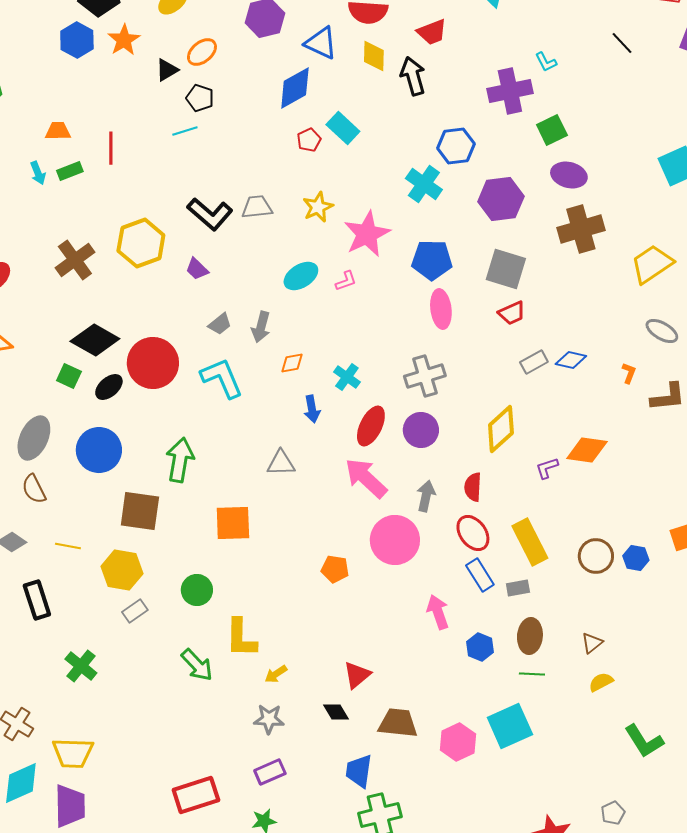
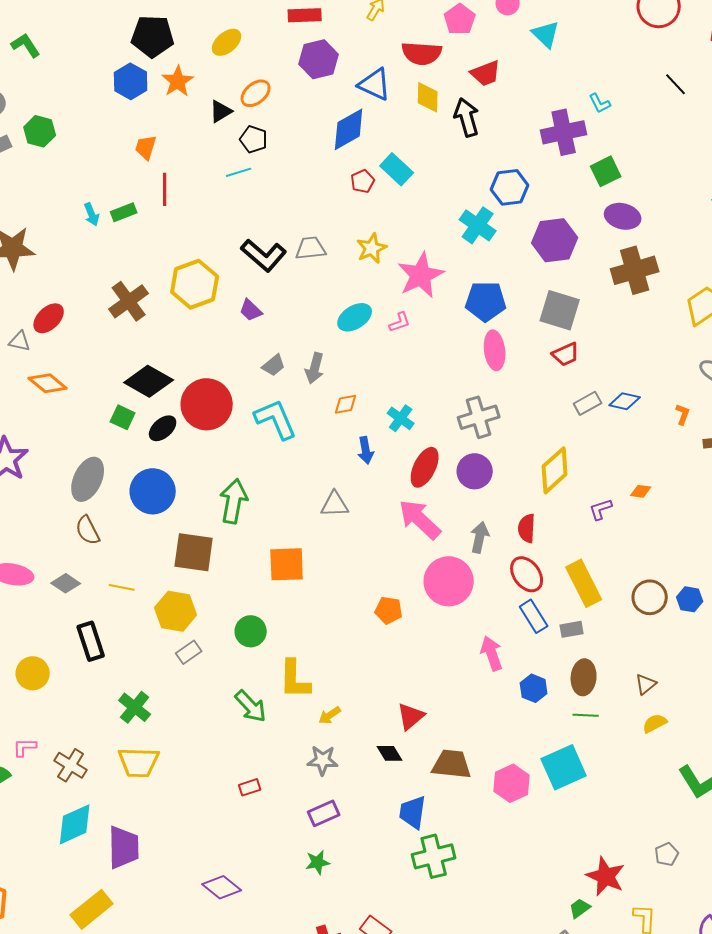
orange trapezoid: (58, 131) -> (146, 147), moved, turned -72
orange diamond: (587, 450) -> (641, 491), size x0.5
yellow trapezoid: (73, 753) -> (139, 762), moved
red rectangle: (196, 795) -> (250, 787), moved, size x0.5

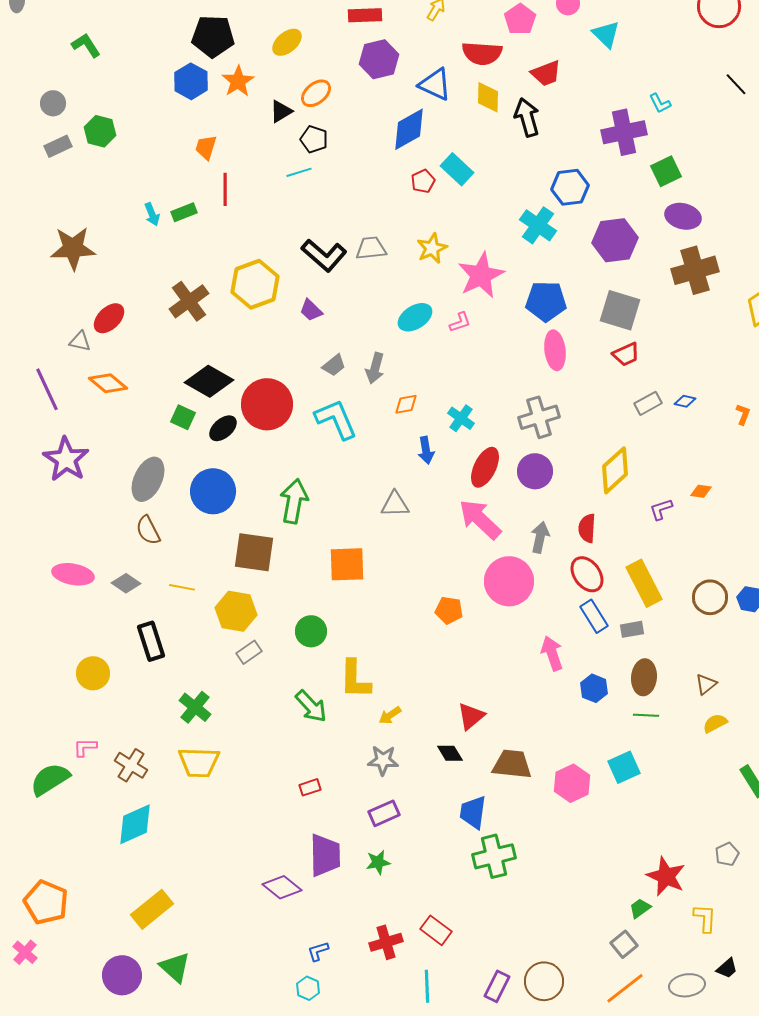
blue diamond: (625, 401) -> (685, 401), size x0.7
cyan square: (564, 767) -> (624, 767), size x0.7
purple trapezoid: (124, 847) -> (325, 855), moved

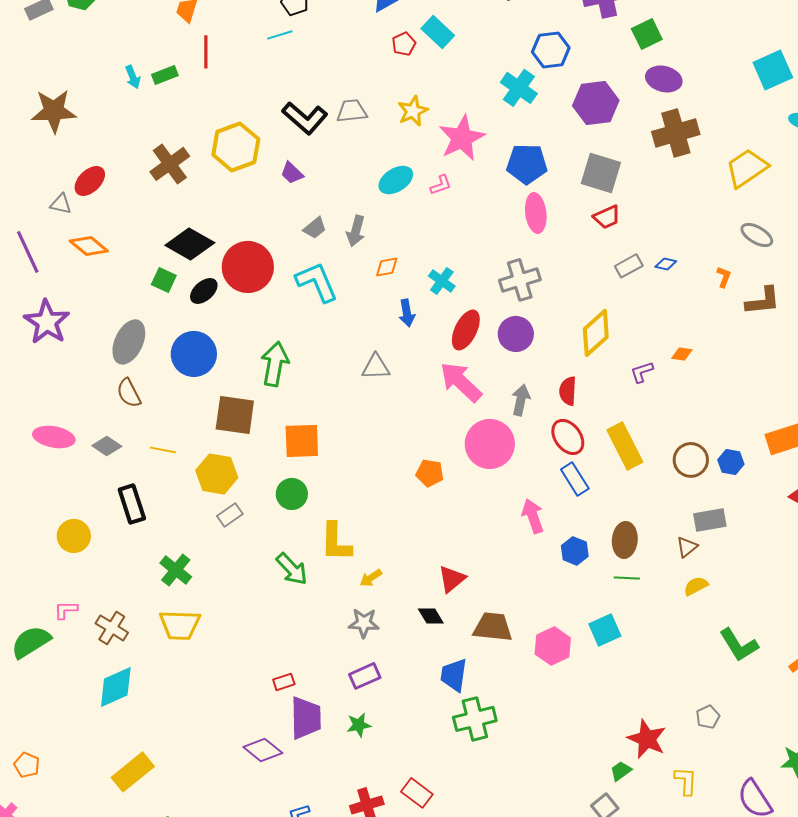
orange square: (347, 564) -> (302, 441), moved
gray rectangle: (632, 629) -> (710, 520), moved, size x1.4
red rectangle: (310, 787) -> (284, 682), moved
orange pentagon: (46, 902) -> (27, 765), size x0.6

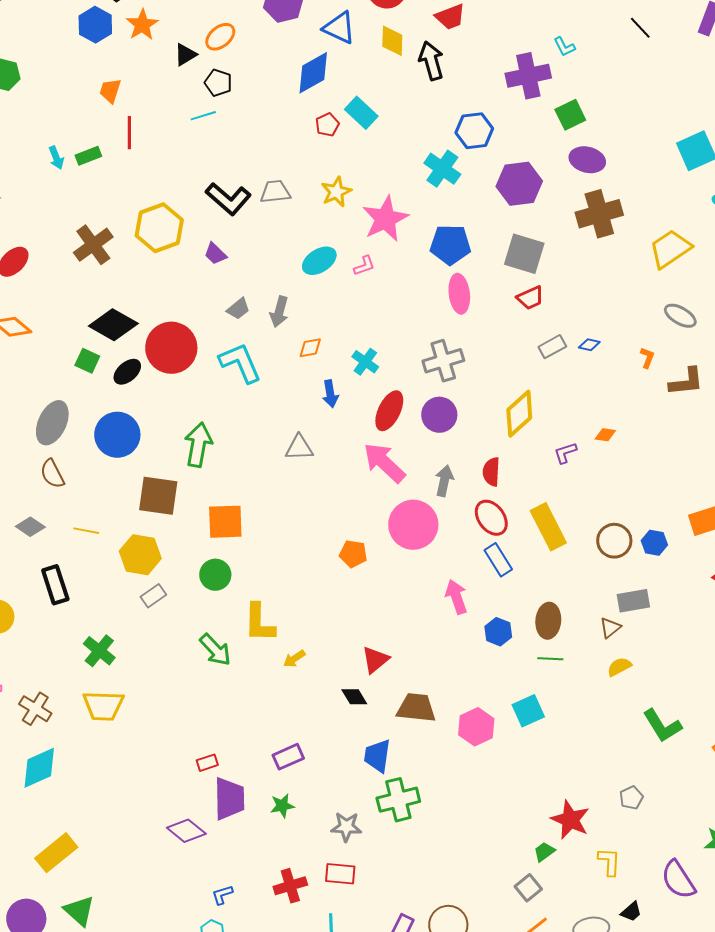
gray star: (364, 623) -> (346, 827), moved
red rectangle: (417, 793) -> (340, 874), turned -32

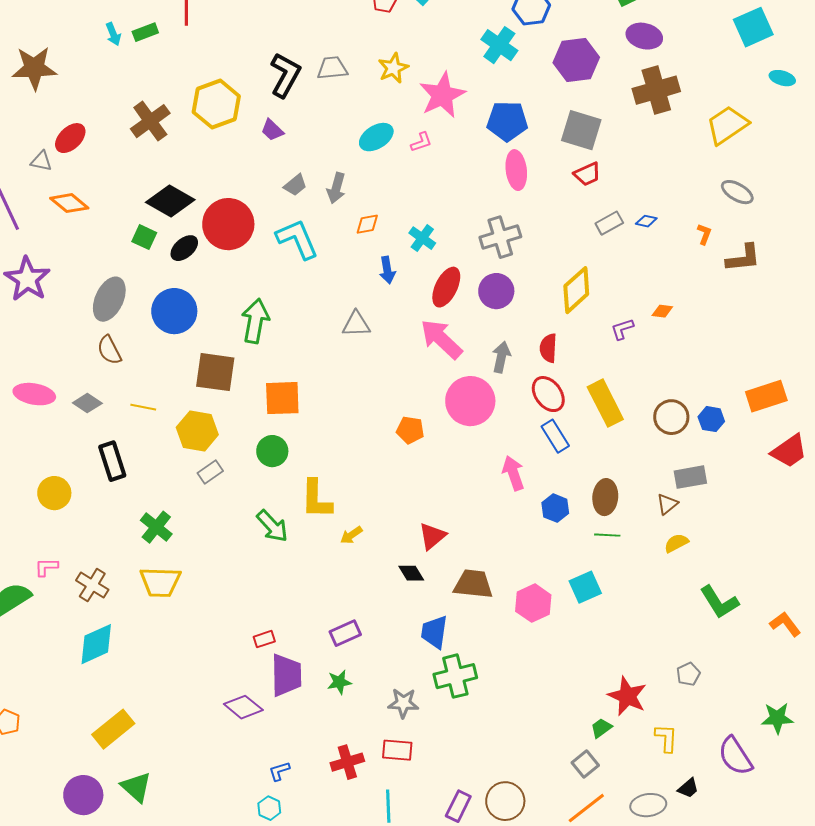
black L-shape: (228, 199) -> (285, 75), turned -102

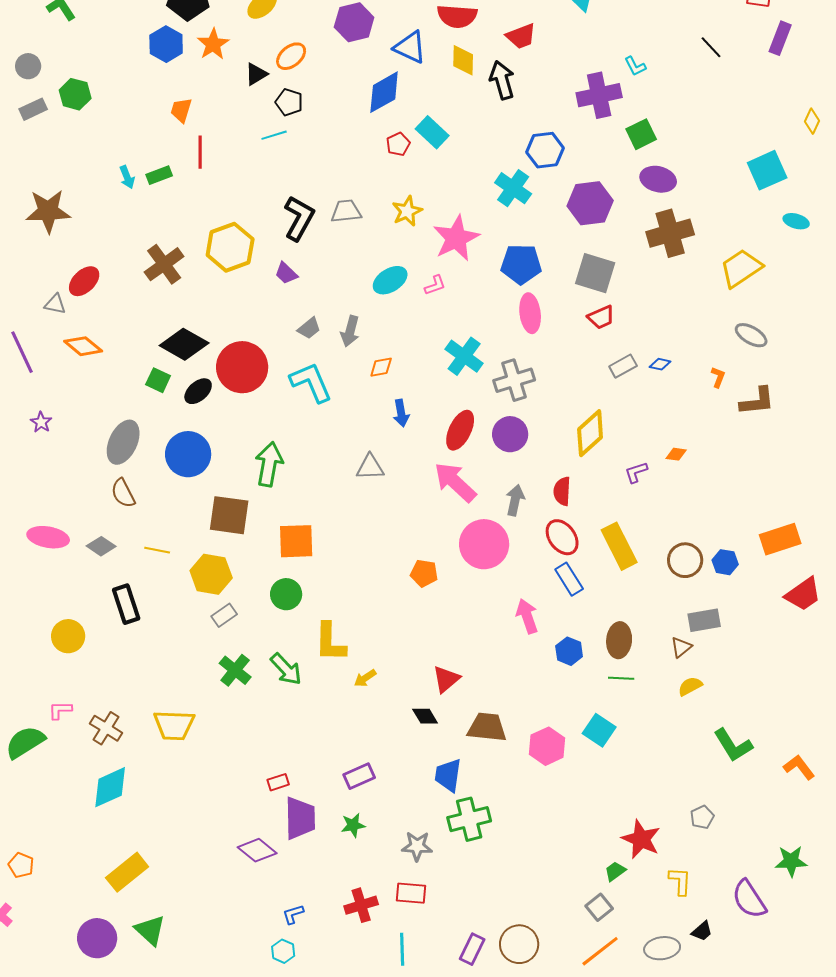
cyan cross: (422, 238) -> (464, 356), moved, size x1.4
purple star: (27, 279) -> (41, 422), size x0.5
green cross: (156, 527) -> (235, 670), moved
cyan square: (585, 587) -> (599, 730), turned -32

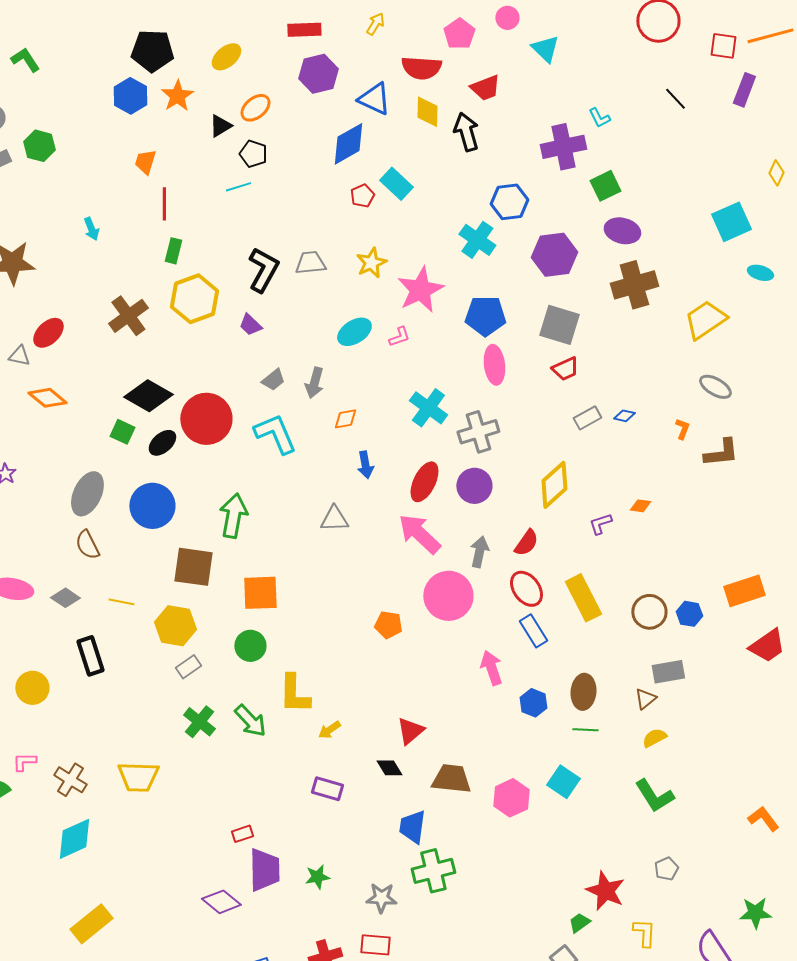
green rectangle: (159, 175) -> (173, 251), moved, turned -55
red semicircle: (562, 491) -> (526, 543), turned -148
green L-shape: (733, 745) -> (654, 796), moved
purple rectangle: (359, 776) -> (327, 789), moved, turned 40

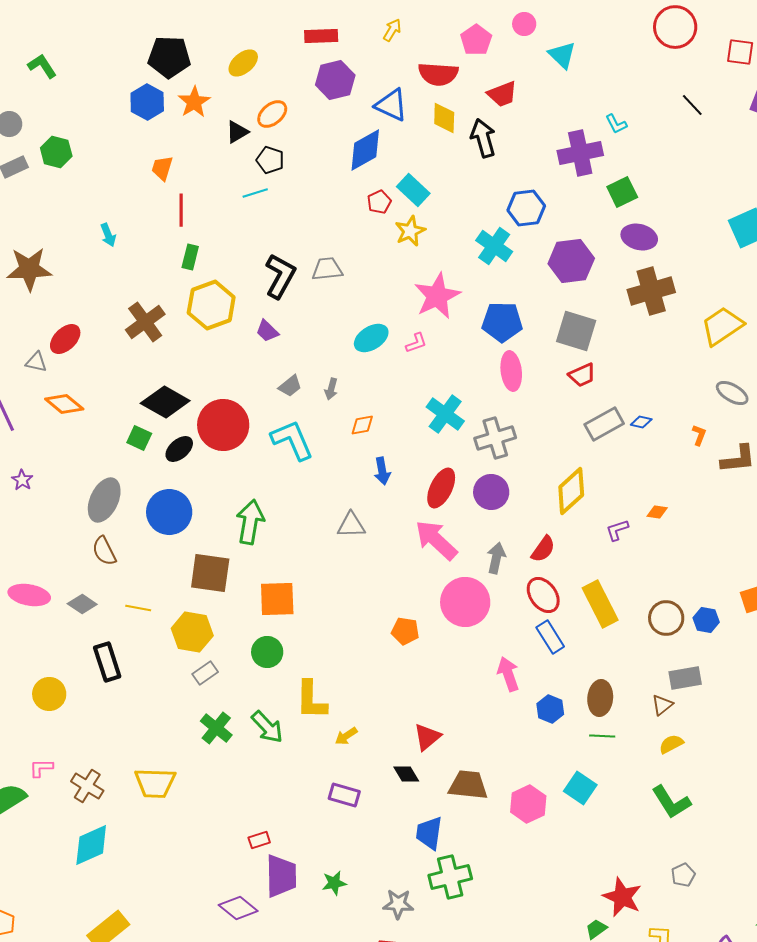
yellow star: (371, 263) -> (410, 231), moved
gray arrow: (314, 383) -> (331, 389), size x0.7
gray rectangle: (587, 418) -> (604, 424), size x1.4

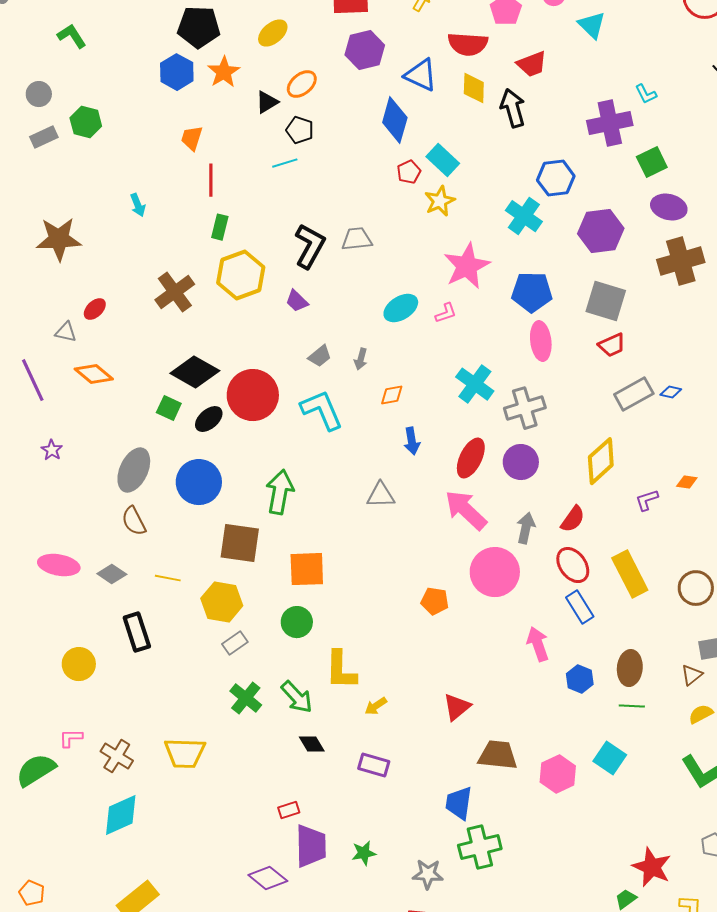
blue diamond: (365, 150) -> (395, 120), turned -45
red ellipse: (65, 339) -> (95, 309), size x0.7
black diamond: (406, 774) -> (312, 744), moved

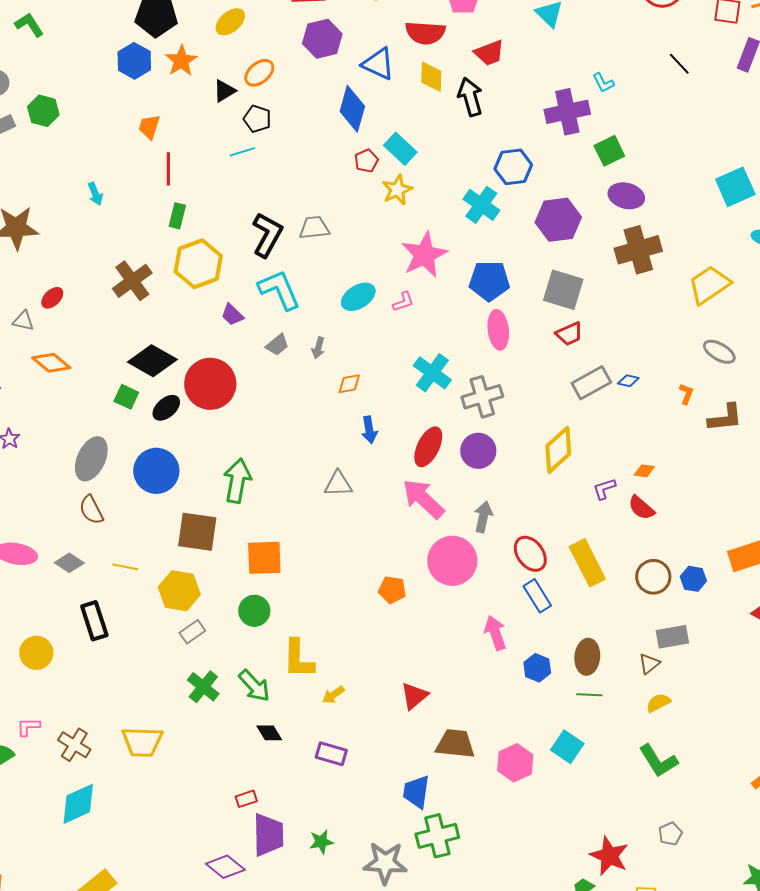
purple trapezoid: (297, 301) -> (232, 315), moved
cyan L-shape: (322, 410) -> (279, 290), moved
red semicircle: (573, 519) -> (641, 508), moved, turned 96
gray star: (428, 874) -> (385, 863), size x1.4

